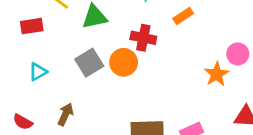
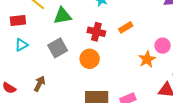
orange rectangle: (183, 16) -> (126, 27), moved
orange circle: (124, 62) -> (90, 59), moved
cyan triangle: (38, 72) -> (21, 45), moved

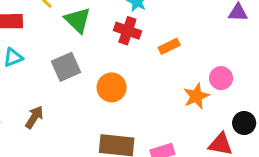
green triangle: (62, 16) -> (78, 20), turned 48
red cross: (96, 32) -> (127, 31), moved

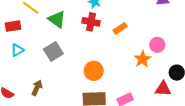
orange circle: (112, 87) -> (94, 71), moved

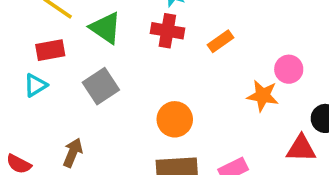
red rectangle: (13, 26) -> (50, 50), moved
orange star: (143, 59) -> (263, 96), turned -30

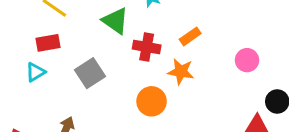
green triangle: (106, 28) -> (115, 21), moved
red cross: (167, 31) -> (147, 47), moved
orange star: (263, 96) -> (181, 72), moved

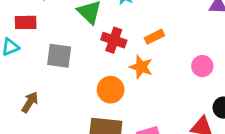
gray square: (90, 73) -> (59, 56), turned 32

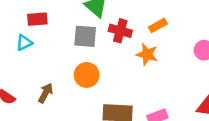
gray square: (59, 56) -> (85, 36), moved
orange circle: (111, 90) -> (87, 75), moved

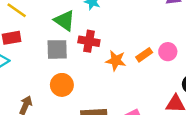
orange rectangle: (158, 25) -> (144, 55), moved

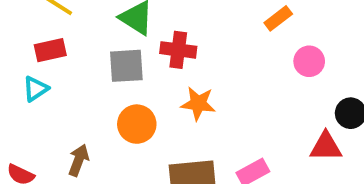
orange rectangle: (144, 55) -> (278, 18), moved
orange star: (116, 61) -> (198, 103), moved

